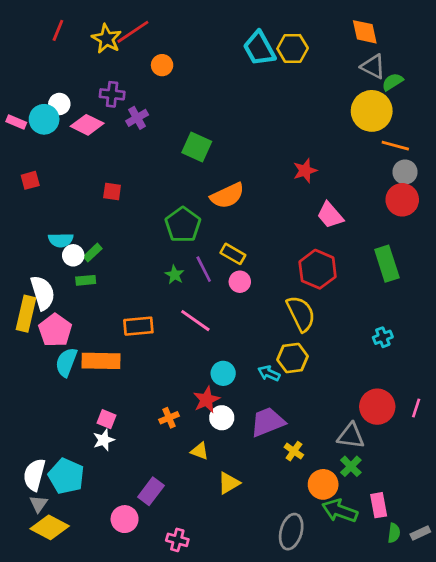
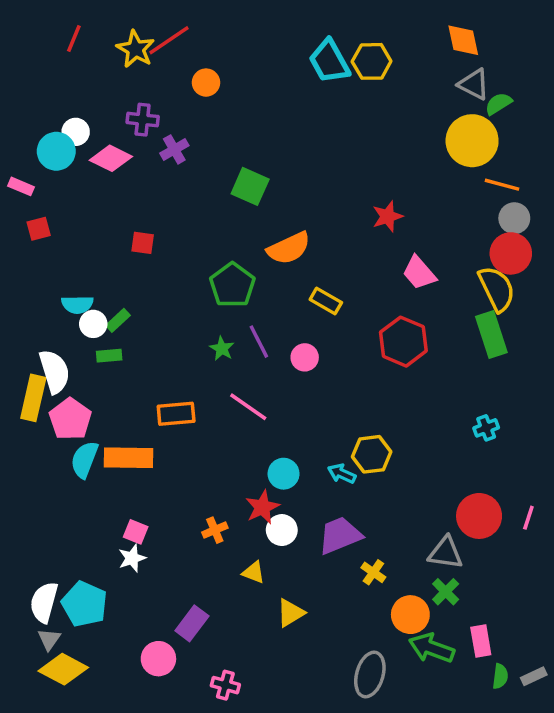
pink rectangle: (16, 122) -> (21, 186), moved
yellow rectangle: (233, 254) -> (326, 301), moved
yellow semicircle: (301, 314) -> (497, 289), moved

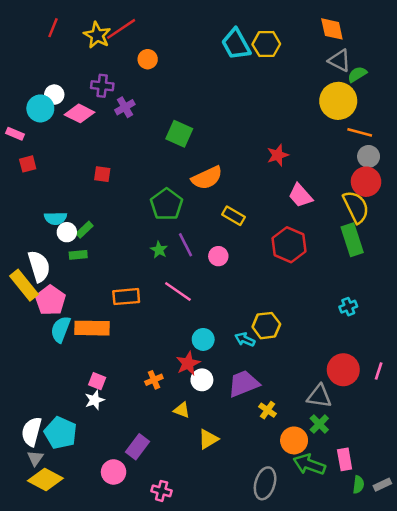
yellow rectangle: (33, 398) -> (24, 285), turned -52

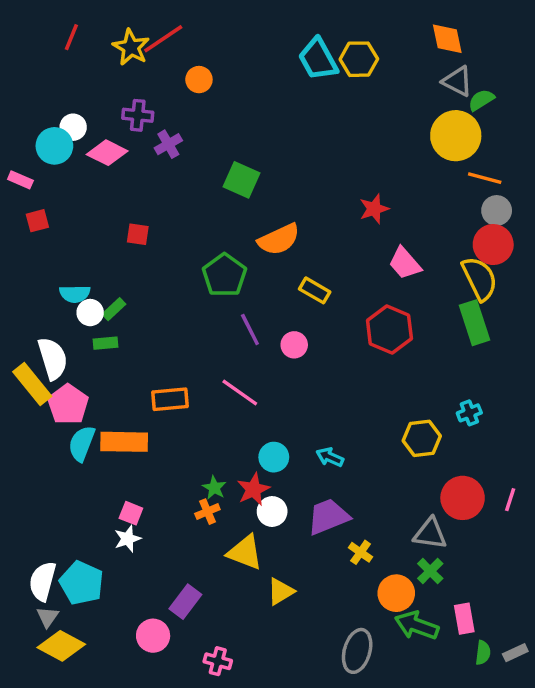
green star: (159, 250) -> (214, 488), moved
yellow hexagon: (266, 326) -> (422, 438), moved
yellow triangle: (182, 410) -> (245, 552), size x1.6

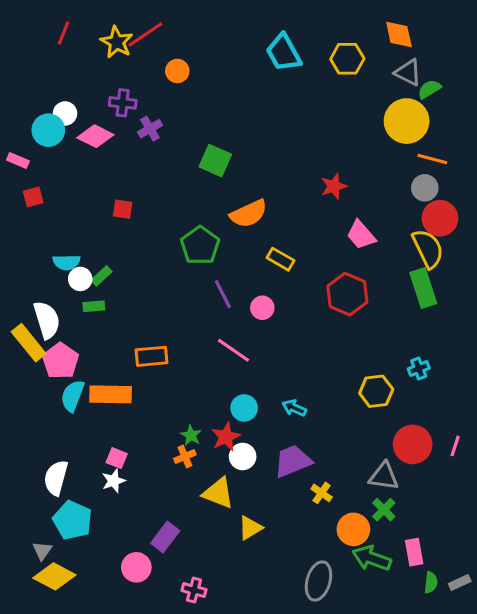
yellow hexagon: (359, 59) -> (347, 59), moved
gray circle: (497, 211) -> (425, 188), moved
pink line: (240, 392) -> (233, 350), moved
white semicircle: (43, 581) -> (56, 478), moved

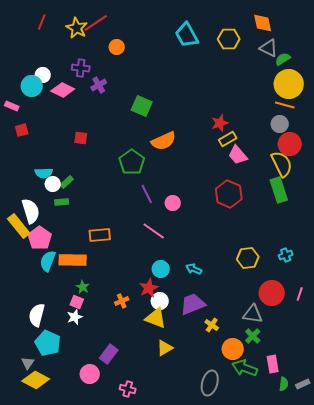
yellow circle: (407, 121) -> (289, 84), moved
yellow rectangle: (281, 259) -> (228, 139), moved, turned -60
cyan cross: (419, 368) -> (286, 255), moved
green star: (191, 435) -> (83, 287), moved
yellow triangle: (218, 493) -> (156, 318), moved

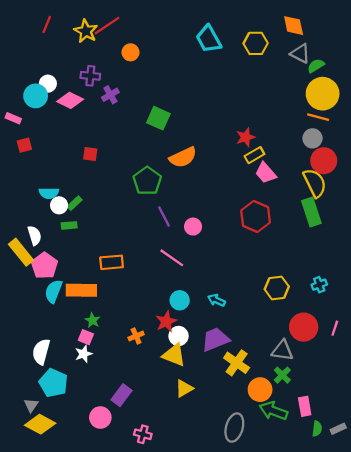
white semicircle: (31, 211) -> (34, 235), size x0.7
yellow cross: (212, 325) -> (237, 363), size x1.6

